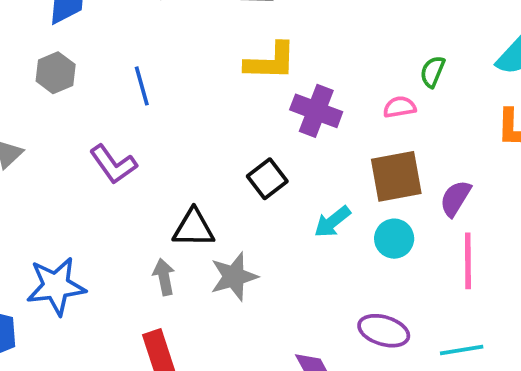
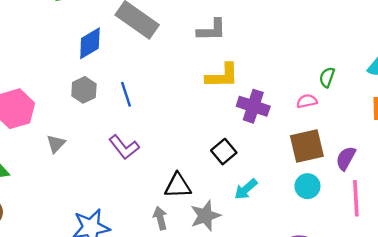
blue line: (142, 86) -> (126, 94), moved
cyan arrow: (332, 222) -> (246, 189), moved

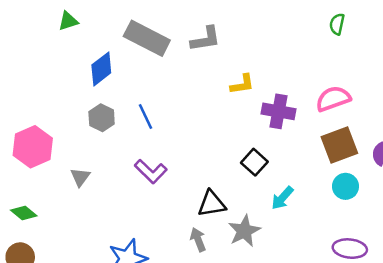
gray L-shape: (212, 30) -> (206, 39), moved
yellow L-shape: (222, 76) -> (242, 84), size x0.7
green semicircle: (327, 77) -> (337, 24), moved
pink semicircle: (307, 101) -> (333, 99), size x1.6

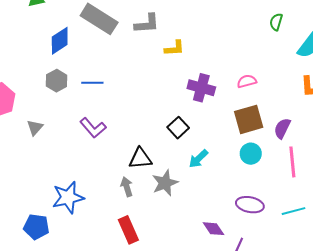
green semicircle: (337, 24) -> (276, 22), moved
yellow L-shape: (242, 84) -> (175, 48), moved
pink semicircle: (333, 99) -> (247, 81), size x0.7
blue line: (146, 117) -> (92, 83), turned -70

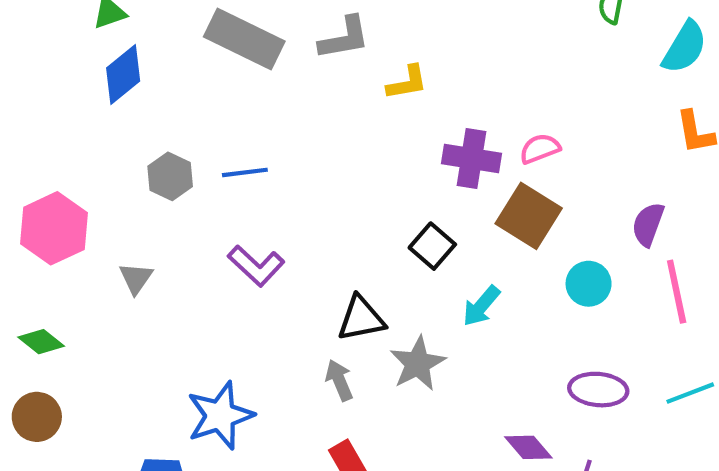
blue diamond: (60, 41) -> (123, 75), moved
pink semicircle: (247, 81) -> (540, 149), moved
brown square: (249, 119) -> (529, 216), moved, turned -36

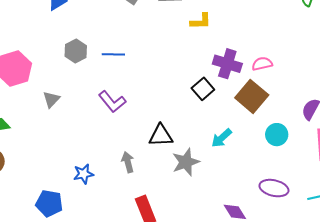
black square: (432, 246) -> (203, 89), moved
gray arrow: (339, 380) -> (128, 162), moved
blue star: (220, 416) -> (84, 174), size x0.6

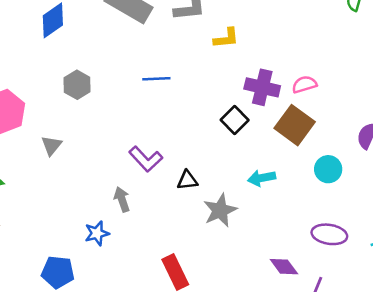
blue line: (113, 54) -> (156, 79), moved
purple L-shape: (112, 102) -> (146, 159), moved
black triangle: (161, 136) -> (187, 180), size x0.7
cyan arrow: (222, 138) -> (262, 178), turned 35
gray arrow: (128, 162) -> (122, 199), moved

